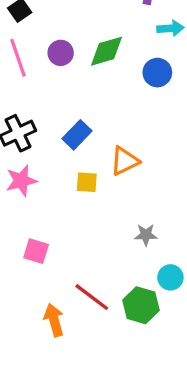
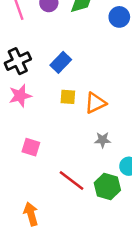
orange triangle: (125, 161) -> (95, 103), moved
gray star: (146, 235) -> (103, 140), moved
orange arrow: (54, 320) -> (31, 214), moved

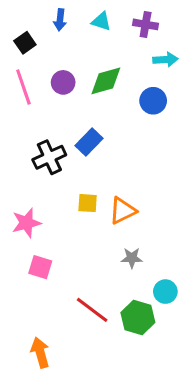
black cross: (18, 61) -> (49, 157), moved
blue rectangle: (61, 62) -> (89, 142), moved
pink star: (20, 96) -> (26, 223), moved

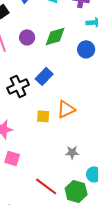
orange triangle: (123, 211) -> (66, 109), moved

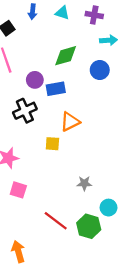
purple circle: (27, 37) -> (35, 80), moved
blue rectangle: (44, 76) -> (56, 89), moved, turned 36
orange triangle: (66, 109) -> (70, 122), moved

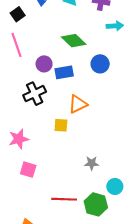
green diamond: (66, 56) -> (74, 41), turned 60
blue circle: (100, 70) -> (100, 64), moved
red line: (56, 221) -> (64, 199), turned -35

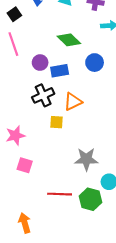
black cross: (35, 94) -> (43, 95), moved
gray star: (92, 163) -> (86, 159), size x1.6

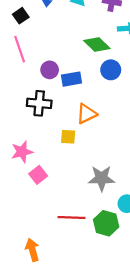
green diamond: (69, 40) -> (97, 44), moved
black cross: (43, 95) -> (39, 103), moved, turned 30
pink square: (25, 165) -> (38, 175), moved, turned 35

